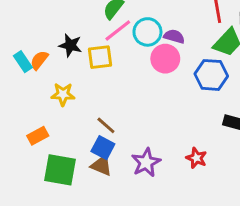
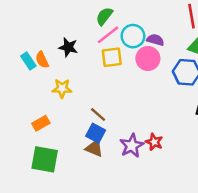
yellow square: (100, 57) -> (112, 57), moved
orange semicircle: (39, 60) -> (42, 60), turned -63
red star: (196, 158) -> (154, 142), moved
green square: (60, 170) -> (45, 159), moved

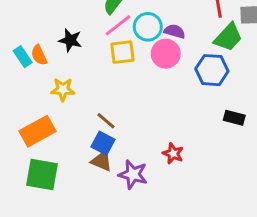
orange rectangle: (41, 123) -> (37, 131), size x1.6
purple star: (132, 146) -> (133, 174), moved, turned -30

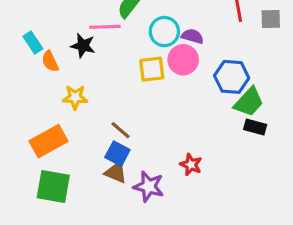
pink line: (118, 25) -> (105, 27), moved, turned 36
green trapezoid: (228, 37) -> (249, 102), moved
yellow square: (122, 52) -> (152, 69), moved
cyan rectangle: (23, 57) -> (33, 42), moved

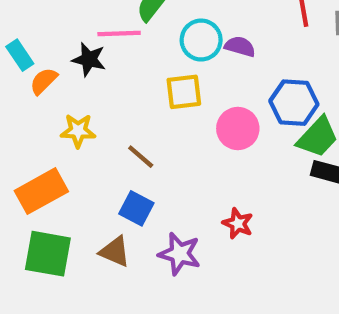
pink circle: (183, 60) -> (238, 129), moved
orange semicircle: (50, 61) -> (44, 81), turned 70
brown line: (121, 130) -> (141, 157), moved
brown triangle: (116, 172) -> (115, 252), moved

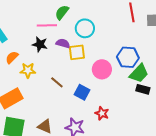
purple semicircle: (240, 46) -> (63, 43), moved
black star: (89, 59) -> (40, 44), moved
orange semicircle: (44, 81) -> (12, 57), moved
blue square: (136, 208) -> (82, 92), moved

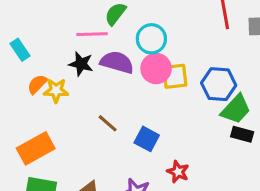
purple semicircle: (63, 43) -> (117, 62), size x1.5
yellow square: (77, 52) -> (175, 76), moved
pink circle: (102, 69) -> (156, 69), moved
yellow star: (28, 70) -> (56, 90), moved

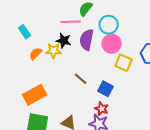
purple semicircle: (117, 62) -> (87, 40), turned -95
yellow square: (175, 76) -> (124, 63), moved, turned 30
yellow star: (56, 90) -> (54, 51), moved
red star: (178, 172) -> (102, 109), moved

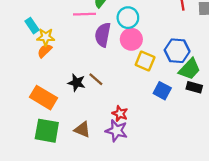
black star: (64, 41) -> (77, 83), moved
yellow star: (54, 51) -> (46, 37), moved
blue square: (106, 89) -> (162, 91), moved
orange rectangle: (35, 95) -> (43, 98), turned 60

